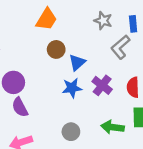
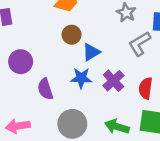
purple semicircle: (20, 107) -> (45, 89), moved
gray circle: (71, 132) -> (72, 124), size x1.5

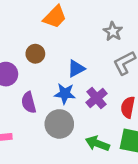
brown circle: (72, 35) -> (35, 54), moved
gray circle: (72, 124) -> (59, 124), moved

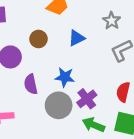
blue triangle: (76, 69) -> (77, 38), moved
purple cross: (96, 98) -> (87, 99), moved

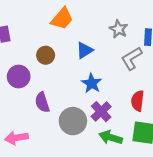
blue star: (65, 77) -> (92, 83), moved, turned 30

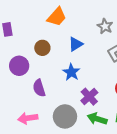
blue star: (92, 83) -> (71, 72), moved
gray circle: (73, 121) -> (65, 116), moved
pink arrow: (16, 138) -> (28, 118), moved

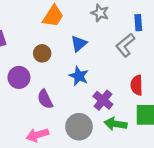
gray star: (105, 26) -> (100, 13), moved

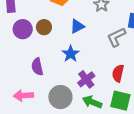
purple circle: (19, 77) -> (23, 29), moved

